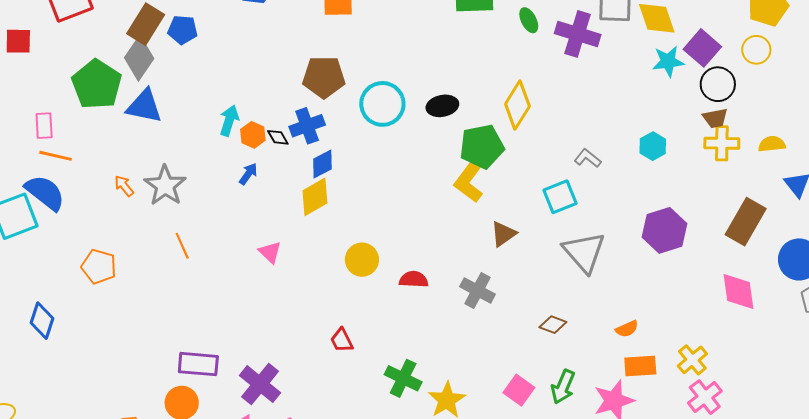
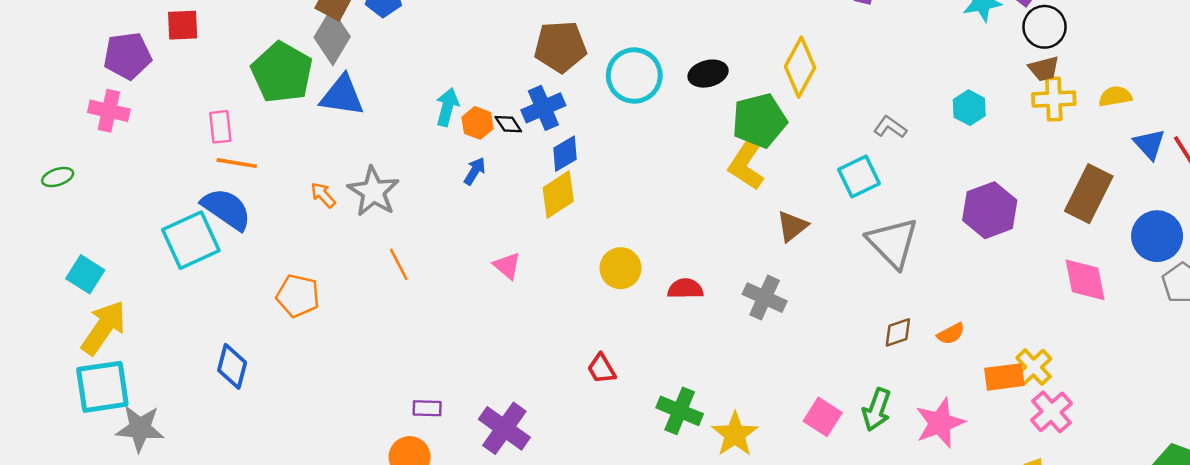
brown diamond: (553, 325) -> (898, 332), moved, turned -36
purple rectangle: (198, 364) -> (427, 408), size x0.6
orange rectangle: (640, 366) -> (1004, 377), moved

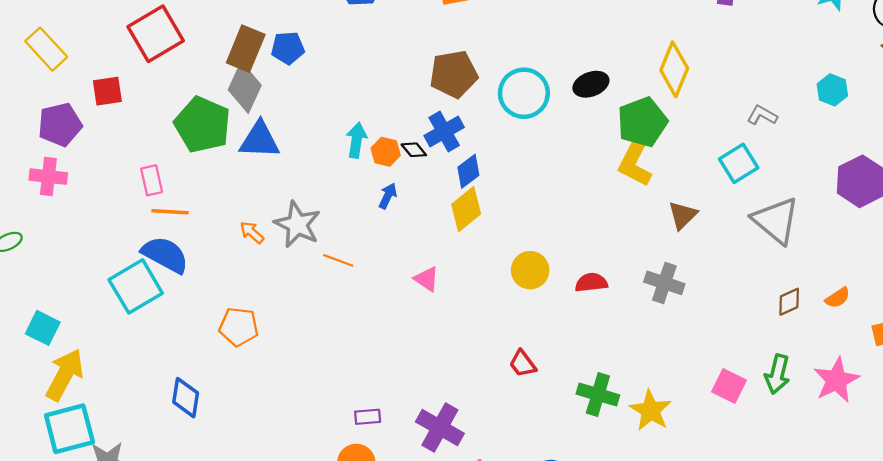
orange line: (399, 264) -> (338, 260), moved, turned -36

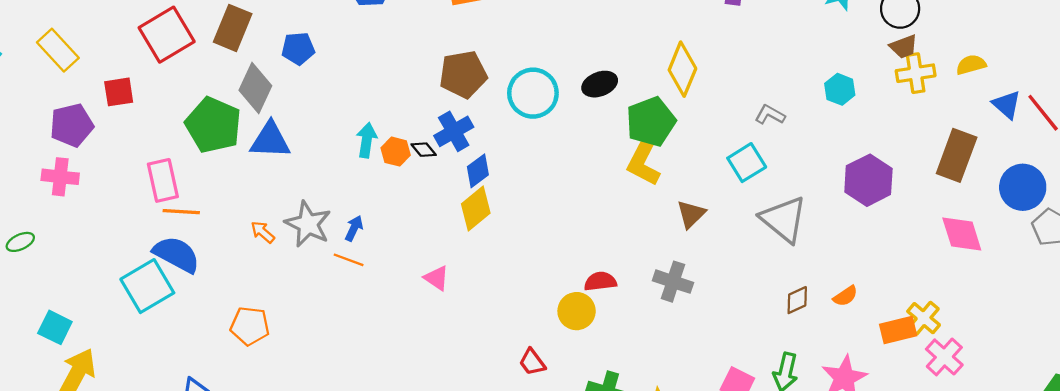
brown rectangle: (246, 49) -> (233, 28), moved
pink rectangle: (152, 180) -> (163, 180), size x1.4
blue arrow: (388, 196) -> (354, 228), moved
yellow circle: (530, 270) -> (577, 311), moved

